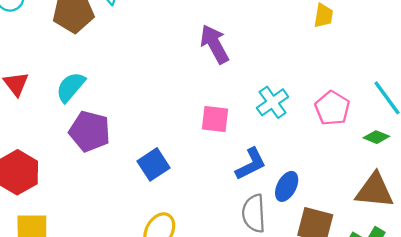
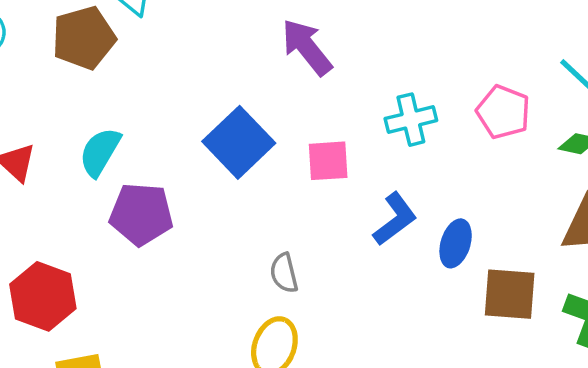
cyan cross: (273, 102) -> (411, 120), turned 32
blue square: (154, 164) -> (239, 142), moved, size x1.4
gray semicircle: (254, 213) -> (284, 273), moved, size x0.7

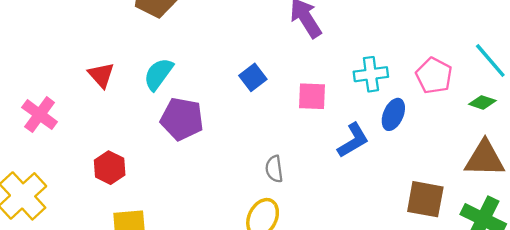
blue square: (239, 142) -> (253, 77), size x0.6
blue ellipse: (456, 243) -> (393, 114), moved
red hexagon: (43, 296) -> (110, 168), size x0.7

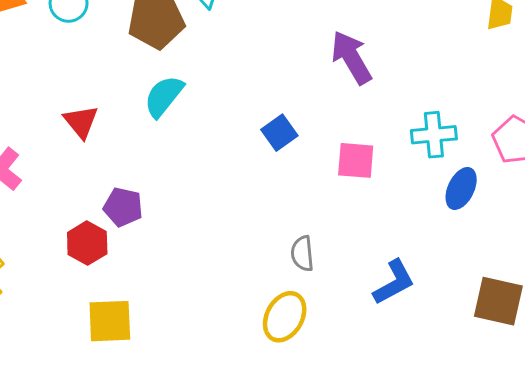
cyan semicircle: (158, 74) -> (164, 96), moved
purple pentagon: (182, 119) -> (123, 207), moved, size x0.7
blue L-shape: (353, 140) -> (394, 282), moved

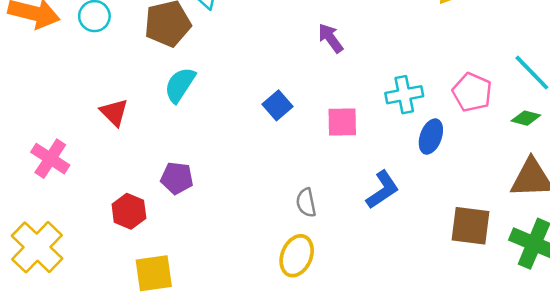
purple arrow: (351, 58) -> (331, 38), size x0.7
purple pentagon: (123, 207) -> (177, 178), moved
blue L-shape: (394, 282) -> (382, 190), moved

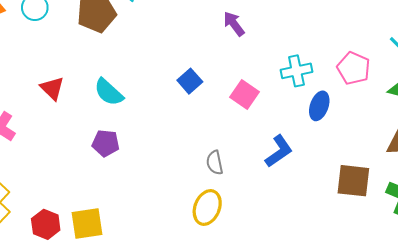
cyan semicircle: (180, 85) -> (109, 92), moved, turned -80
pink square: (342, 122) -> (244, 94), turned 36
red hexagon: (129, 211) -> (46, 224), moved

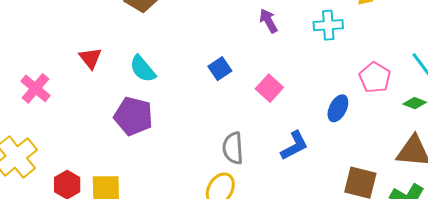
cyan cross: (296, 71) -> (328, 25), moved
purple pentagon: (106, 143) -> (133, 116), size x1.5
gray semicircle: (215, 163) -> (233, 148), size x1.4

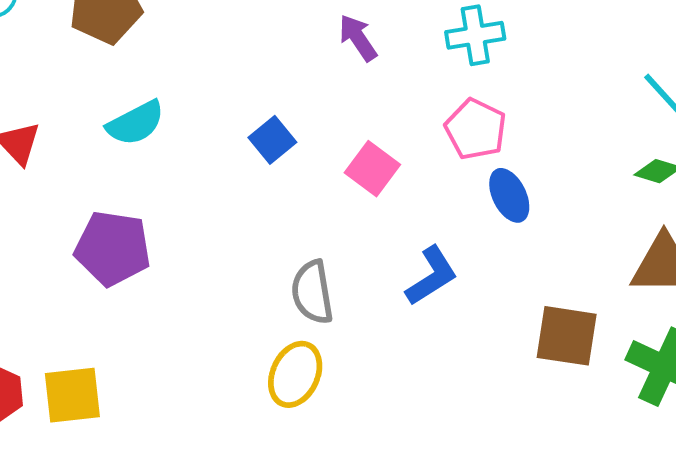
cyan semicircle: (143, 69) -> (136, 123), moved, turned -72
pink pentagon: (375, 77) -> (476, 129), moved
blue ellipse: (338, 108) -> (509, 195), turned -48

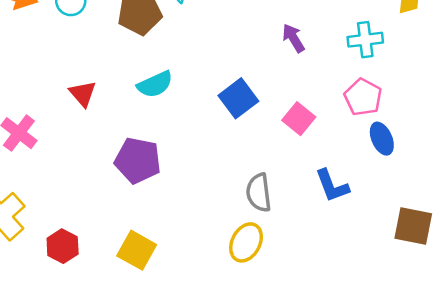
blue square: (272, 140) -> (238, 98), size x1.4
blue L-shape: (431, 276) -> (332, 186), turned 99
yellow square: (72, 395) -> (137, 250), moved, turned 33

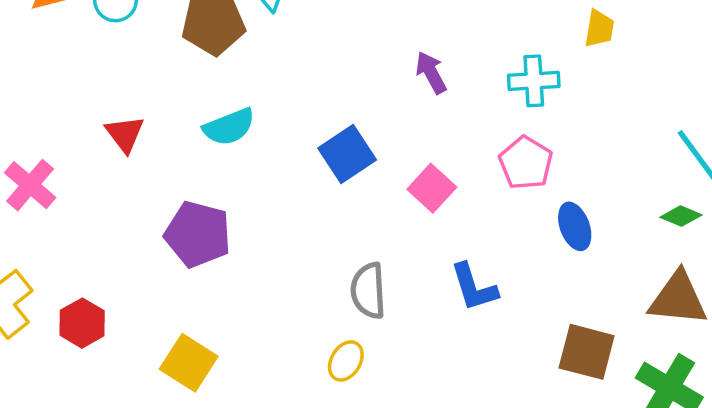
blue ellipse: (382, 139) -> (575, 226), moved
yellow ellipse: (246, 242) -> (346, 361), size x0.7
red hexagon: (63, 246) -> (82, 323), moved

